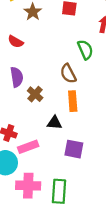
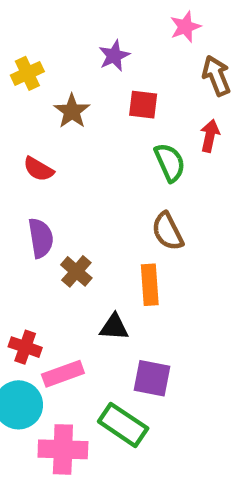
green semicircle: (85, 50) -> (170, 162), moved
brown semicircle: (68, 74) -> (168, 231), moved
green rectangle: (59, 191) -> (123, 425), moved, turned -60

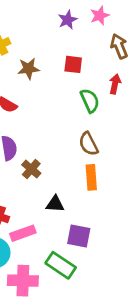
purple star: (114, 56) -> (68, 20), moved
brown star: (72, 111) -> (28, 69), turned 30
orange rectangle: (150, 285) -> (91, 177), moved

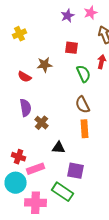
brown star: (28, 69) -> (44, 65), moved

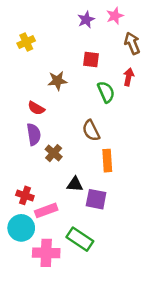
red semicircle: (24, 77) -> (36, 108), moved
brown semicircle: (82, 105) -> (91, 131), moved
purple square: (76, 171) -> (96, 199), moved

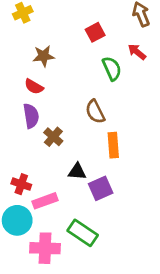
red square: (91, 59) -> (95, 32), turned -35
red arrow: (129, 77) -> (137, 52), turned -63
brown star: (57, 81) -> (44, 56), moved
purple square: (96, 199) -> (101, 188), turned -35

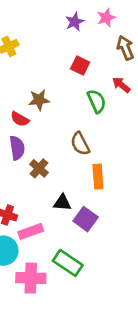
red square: (95, 32) -> (80, 66), turned -36
brown star: (44, 56) -> (39, 100), moved
purple square: (101, 188) -> (86, 219), turned -30

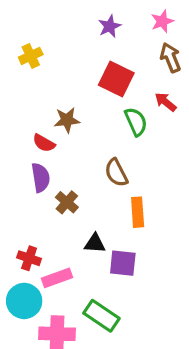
pink star: (106, 18) -> (162, 21), moved
red square: (80, 66) -> (116, 79), size x1.5
purple square: (86, 219) -> (123, 263), turned -30

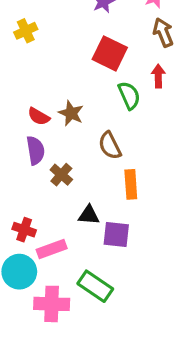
red arrow: (166, 102) -> (158, 76), turned 50
brown star: (67, 120) -> (71, 113), moved, turned 30

